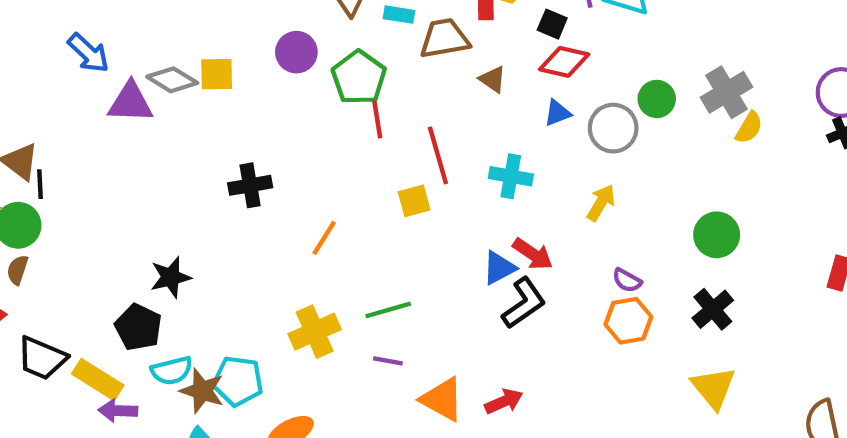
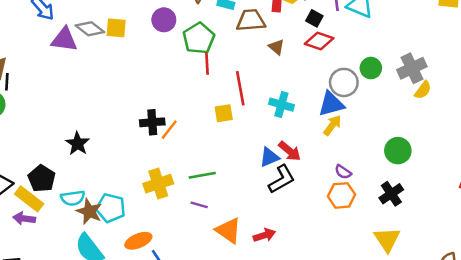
blue triangle: (557, 113) -> (331, 104), moved, size x1.6
black cross: (250, 185) -> (152, 122), moved
black star: (171, 277) -> (77, 144), turned -30
black pentagon: (138, 327) -> (42, 179), moved
purple arrow: (118, 411) -> (24, 218), moved

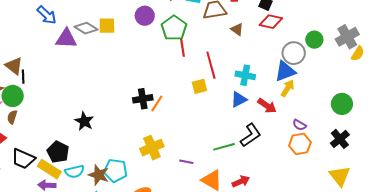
red arrow: (290, 151) -> (267, 106), moved
blue triangle: (269, 157) -> (239, 99), moved
green line: (202, 175) -> (224, 147), moved
cyan semicircle: (73, 198) -> (75, 171), moved

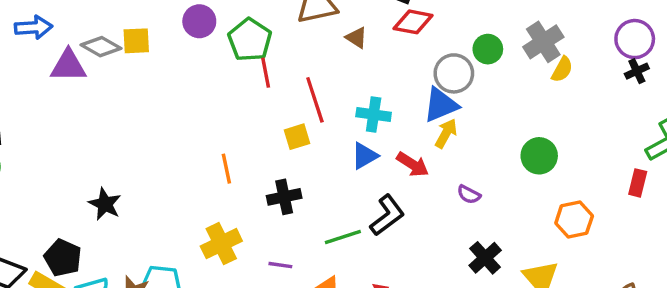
blue arrow: (47, 15) -> (34, 27), turned -45
black cross: (143, 99) -> (284, 197), moved
orange line: (157, 103) -> (226, 169), turned -42
black cross: (340, 139) -> (485, 258), moved
orange hexagon: (300, 144) -> (574, 220), moved

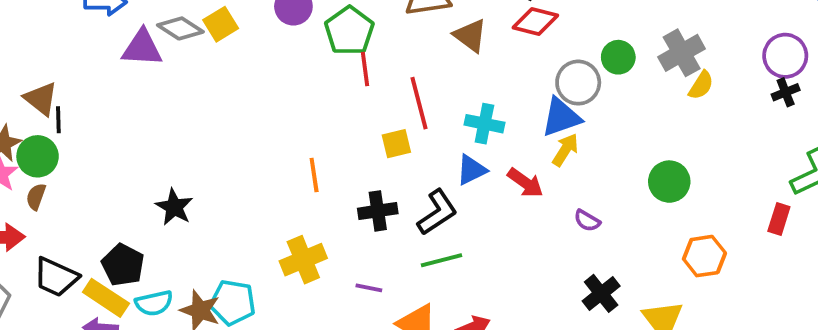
brown triangle: (356, 38) -> (470, 35), size x1.4
yellow square: (136, 41) -> (221, 24), turned -32
black L-shape: (387, 215) -> (437, 212), moved

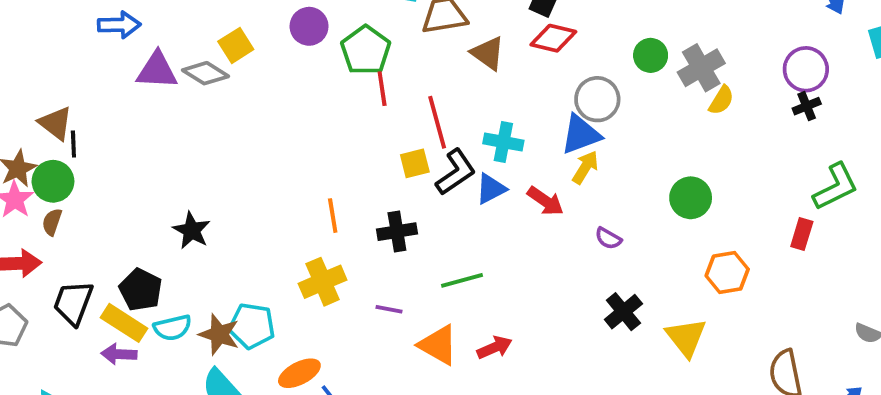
gray diamond: (180, 28) -> (205, 73), moved
green circle: (618, 57) -> (651, 55), moved
orange line: (314, 175) -> (333, 216), moved
black L-shape: (437, 212) -> (456, 172), moved
black trapezoid: (56, 277) -> (73, 303), turned 87

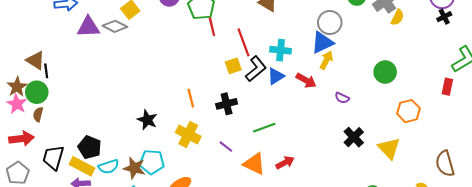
black star: (192, 230) -> (147, 120), moved
yellow cross: (323, 282) -> (188, 135), turned -35
purple line: (389, 309) -> (226, 147), turned 32

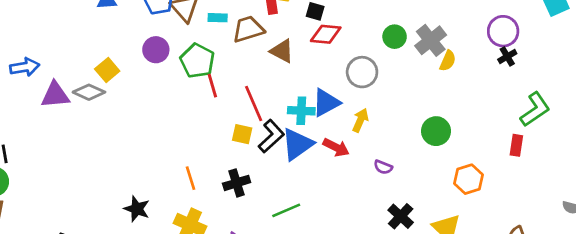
blue triangle: (322, 42) -> (326, 103), moved
yellow square: (233, 66) -> (242, 134), turned 35
blue triangle: (276, 76) -> (297, 144), size x1.5

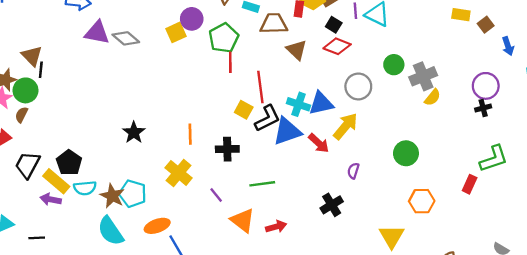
yellow square: (107, 70) -> (176, 32), moved
yellow arrow: (360, 120) -> (345, 126), size x1.4
purple semicircle: (383, 167) -> (353, 171), turned 70
black star: (137, 209) -> (134, 132), moved
black cross: (401, 216) -> (332, 205), moved

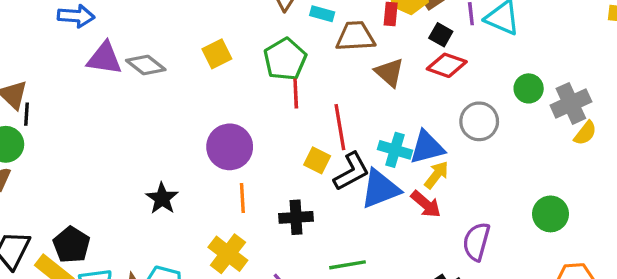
purple circle: (192, 19) -> (230, 147), moved, size x1.4
yellow arrow: (345, 126) -> (436, 175), moved, size x0.7
purple semicircle: (353, 171) -> (476, 242), size x1.6

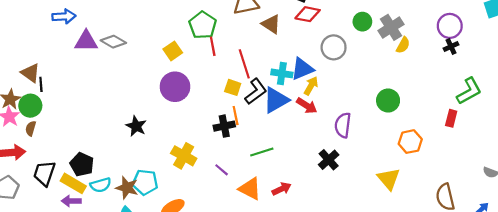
yellow square: (217, 54) -> (173, 51), moved
orange line: (242, 198) -> (236, 116), moved

